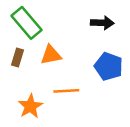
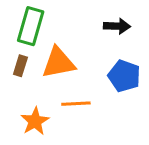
green rectangle: (26, 23) -> (31, 26), turned 56
orange triangle: (51, 55) -> (58, 63), size x1.4

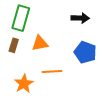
orange triangle: (58, 63) -> (40, 43), size x0.7

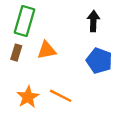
black arrow: (80, 18) -> (93, 21), turned -90
orange line: (52, 71) -> (61, 96), moved, turned 30

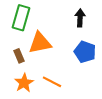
orange triangle: (47, 50) -> (40, 43), size x1.4
brown rectangle: (16, 53) -> (19, 56), moved, turned -40

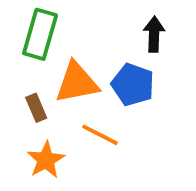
blue pentagon: (85, 52) -> (133, 85), moved
orange line: (52, 82) -> (100, 135), moved

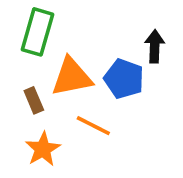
black arrow: (154, 34) -> (155, 46), moved

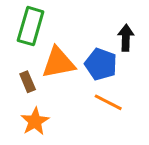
orange line: (93, 126) -> (108, 102), moved

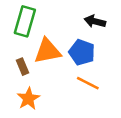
black arrow: (126, 38) -> (95, 21), moved, turned -78

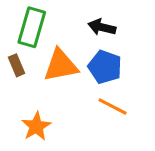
black arrow: (95, 21) -> (102, 27), moved
brown rectangle: (22, 67) -> (16, 65), moved

